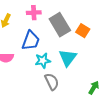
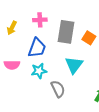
gray rectangle: (60, 25) -> (66, 32), turned 40
cyan star: (43, 61) -> (39, 71), moved

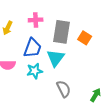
cyan triangle: (74, 65) -> (56, 58), moved
gray semicircle: (58, 89) -> (64, 89), moved

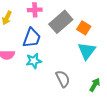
gray rectangle: (62, 32) -> (61, 22), turned 40
cyan triangle: (56, 58) -> (87, 51), moved

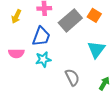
orange square: (84, 28) -> (94, 15), moved

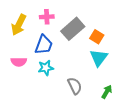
orange square: (94, 15) -> (97, 37), moved
yellow arrow: (16, 16) -> (19, 25), size x1.5

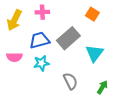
gray rectangle: (73, 29) -> (68, 38), moved
orange square: (97, 37) -> (92, 14), moved
blue trapezoid: (44, 45) -> (39, 40), turned -125

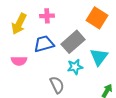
orange square: (92, 14) -> (97, 18), size x1.5
cyan star: (41, 63) -> (75, 67), moved
gray semicircle: (70, 81) -> (57, 85), moved

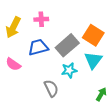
orange square: (97, 18) -> (93, 35), moved
pink semicircle: (19, 61) -> (13, 64), turned 35

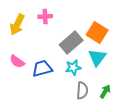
blue trapezoid: (38, 47) -> (42, 68), moved
gray semicircle: (51, 88) -> (82, 90), moved, turned 30

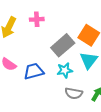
gray semicircle: (82, 90) -> (74, 93), turned 96

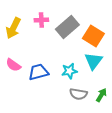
gray rectangle: (63, 45) -> (67, 27), moved

